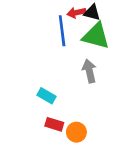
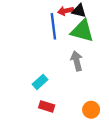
cyan rectangle: (47, 96) -> (40, 82), turned -72
orange circle: (76, 132) -> (91, 110), moved

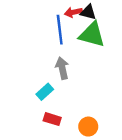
gray arrow: (77, 61) -> (62, 68), moved
orange circle: (91, 110) -> (88, 127), moved

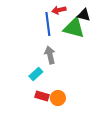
black triangle: (88, 12) -> (84, 15), moved
orange circle: (88, 127) -> (58, 98), moved

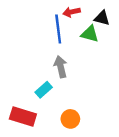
green triangle: (74, 28) -> (90, 34), size x0.7
red rectangle: (42, 96) -> (23, 117), moved, size x1.5

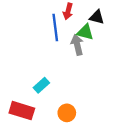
red arrow: (72, 12) -> (68, 11), turned -63
gray arrow: (61, 67) -> (77, 45), moved

